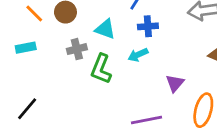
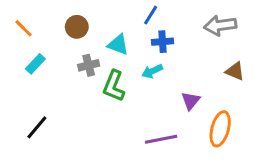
orange line: (34, 14) -> (24, 28), moved
cyan rectangle: (26, 48) -> (35, 64), turned -36

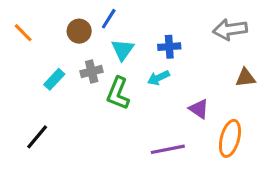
blue line: (151, 15) -> (109, 19), moved
cyan triangle: (118, 45) -> (123, 50), turned 45
cyan rectangle: (35, 64) -> (54, 79), moved
brown triangle: (235, 71) -> (246, 78), turned -30
purple triangle: (191, 101) -> (199, 109), turned -36

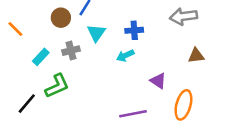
orange line: (23, 33) -> (15, 29), moved
green L-shape: (118, 93) -> (57, 86), moved, turned -136

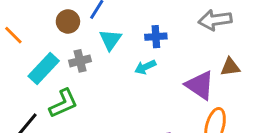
cyan rectangle: (41, 57) -> (44, 68), size x1.5
purple triangle: (158, 81) -> (200, 85), moved, size x1.5

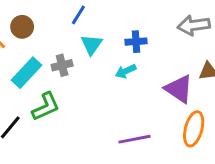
brown circle: (68, 21) -> (22, 27), moved

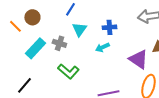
gray cross: (62, 65) -> (59, 43), turned 32
green L-shape: (46, 107) -> (68, 71), moved, turned 65

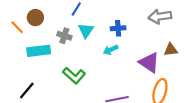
gray cross: (59, 43) -> (64, 36), moved
cyan rectangle: (35, 48) -> (39, 51), turned 40

